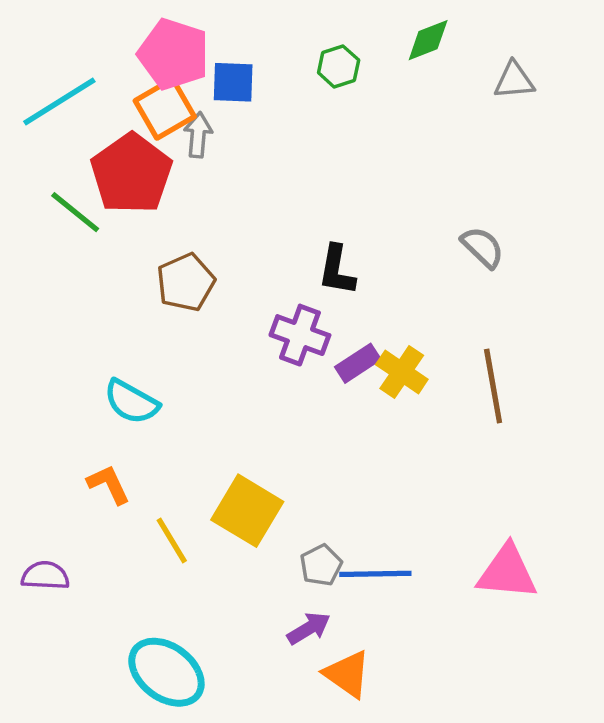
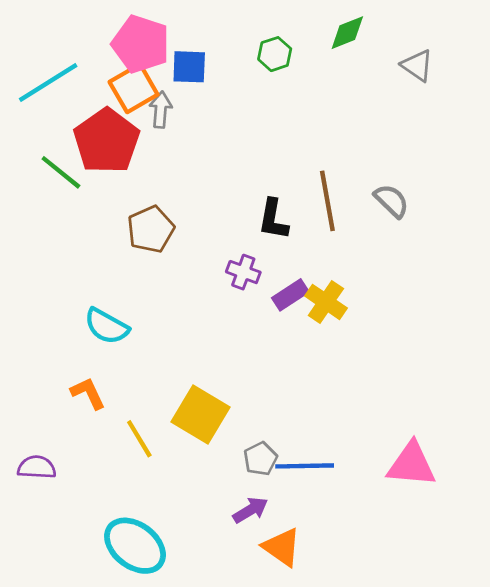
gray triangle: (514, 80) -> (417, 65), turned 40
purple cross: (300, 335) -> (243, 272), size x0.7
brown line: (493, 386) -> (327, 201), moved

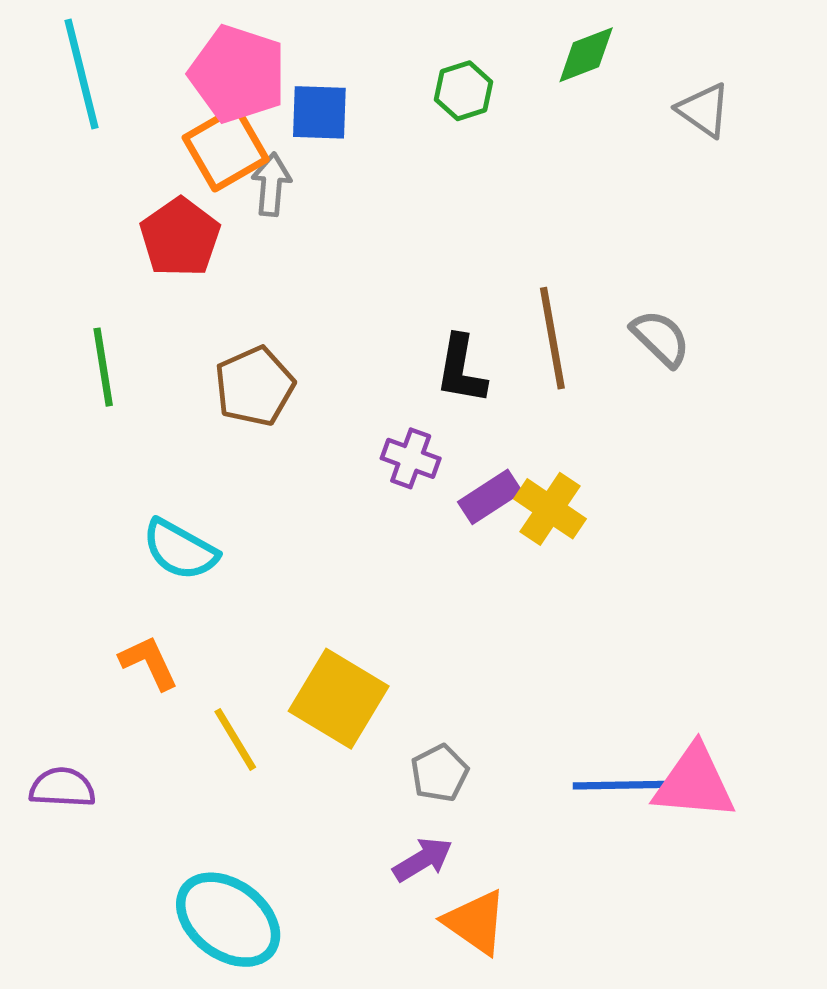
cyan line: (48, 83) -> (82, 74), moved, turned -72
red pentagon: (107, 141) -> (180, 237), size x0.7
green line: (61, 172) -> (103, 367), moved, turned 42
blue line: (305, 466) -> (622, 785), moved

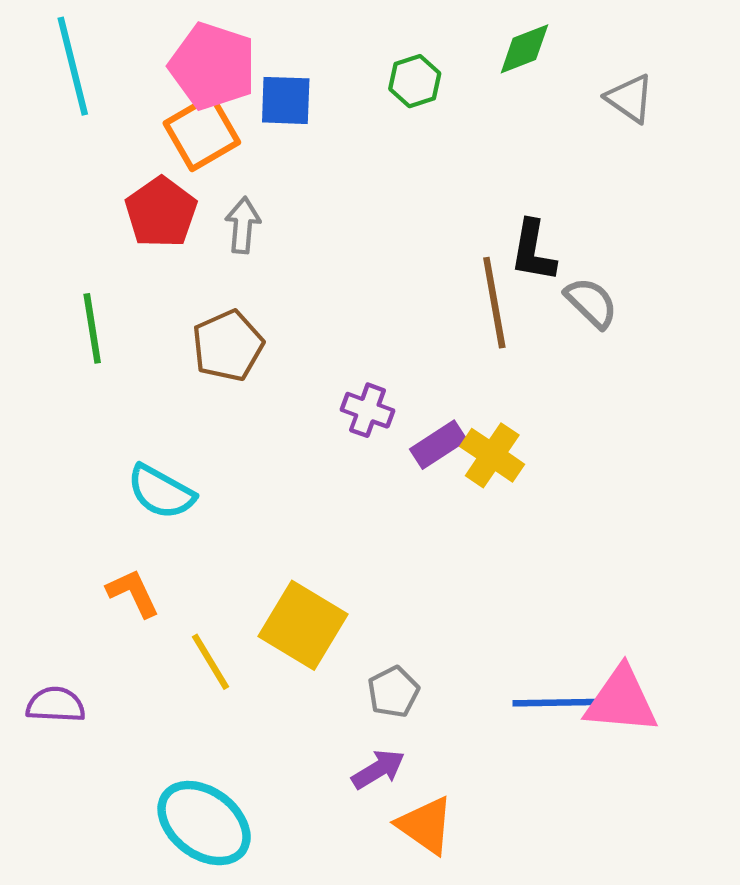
gray arrow: (271, 184) -> (243, 225), moved
black L-shape: (461, 369) -> (533, 251), moved

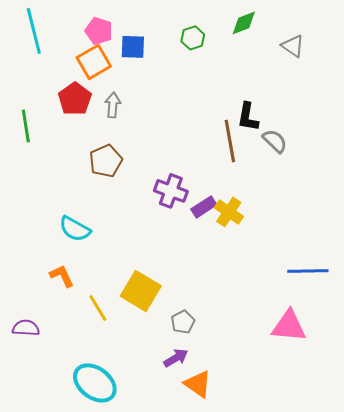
pink pentagon: (213, 66) -> (99, 31), size x0.7
green line: (92, 328) -> (26, 126), moved
purple cross: (367, 410) -> (171, 191), size x1.4
blue line: (557, 703) -> (308, 271), moved

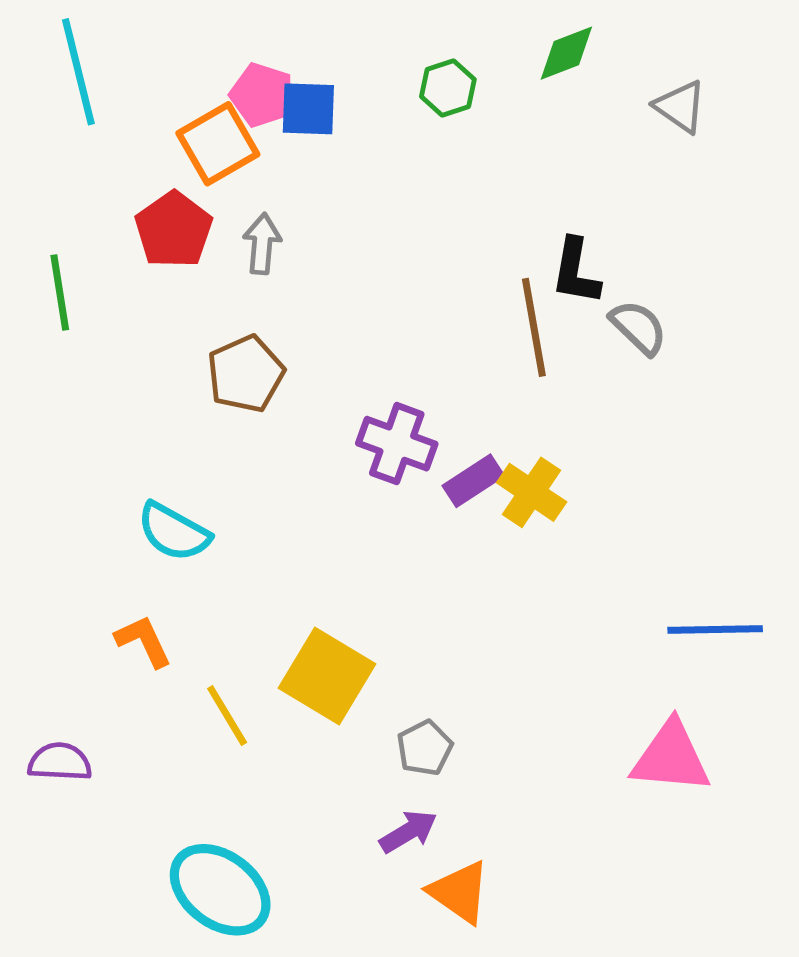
pink pentagon: (99, 31) -> (262, 95), moved

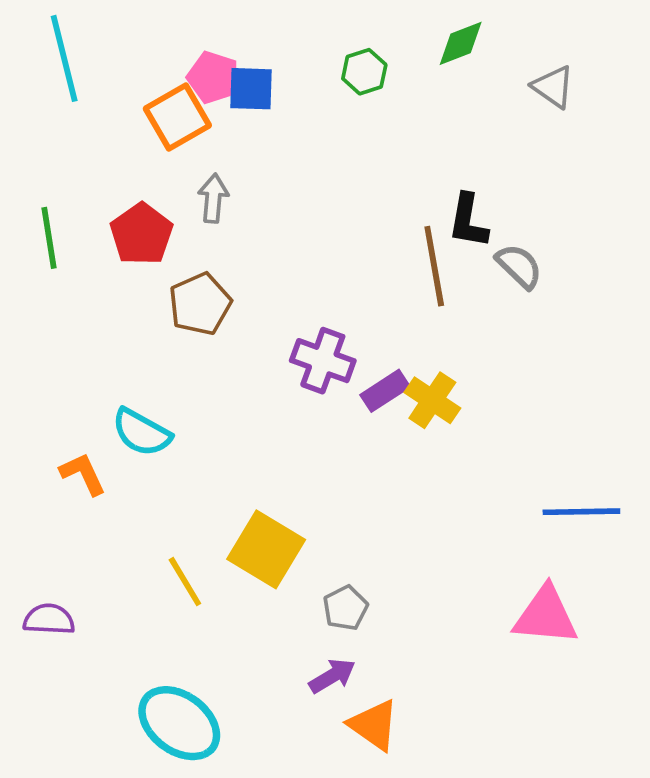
red pentagon: (174, 230) -> (141, 234), moved
orange L-shape: (143, 641) -> (83, 474), moved

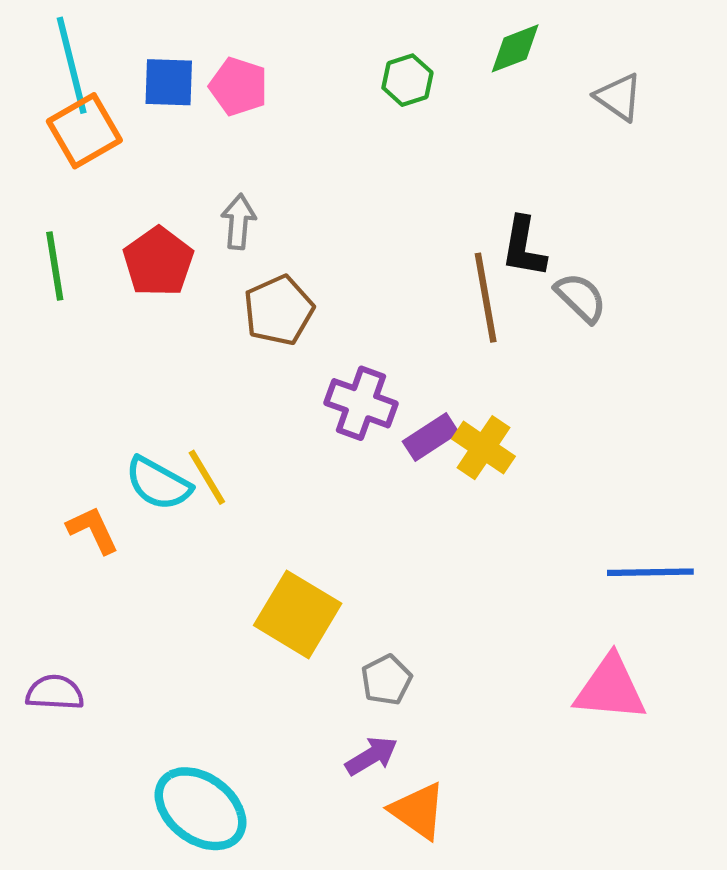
blue square: (251, 89) -> (169, 82), moved
orange square: (177, 117) -> (84, 131), moved
brown pentagon: (200, 304) -> (279, 310), moved
yellow line: (185, 582) -> (207, 477), moved

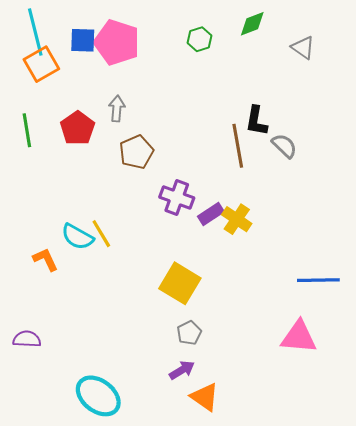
pink pentagon: (239, 86) -> (117, 42), size x1.6
yellow square: (298, 614) -> (180, 283), moved

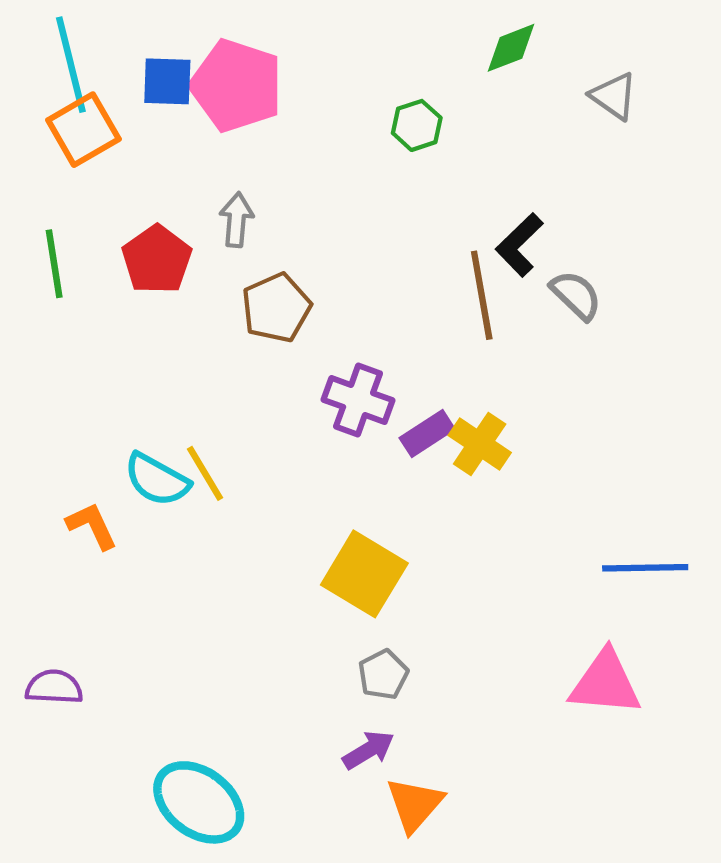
green hexagon: (200, 39) -> (417, 125), moved
black L-shape: (256, 121) -> (519, 245), turned 36
orange triangle: (205, 397) -> (415, 805), turned 36

